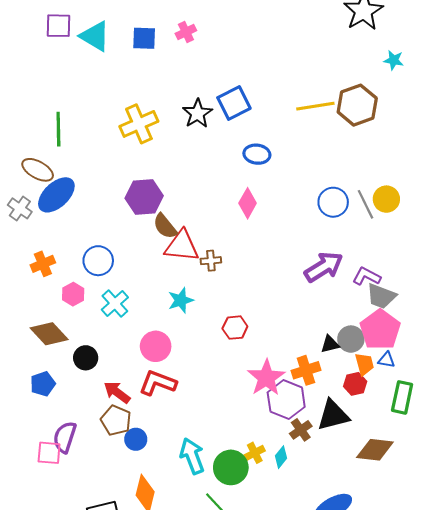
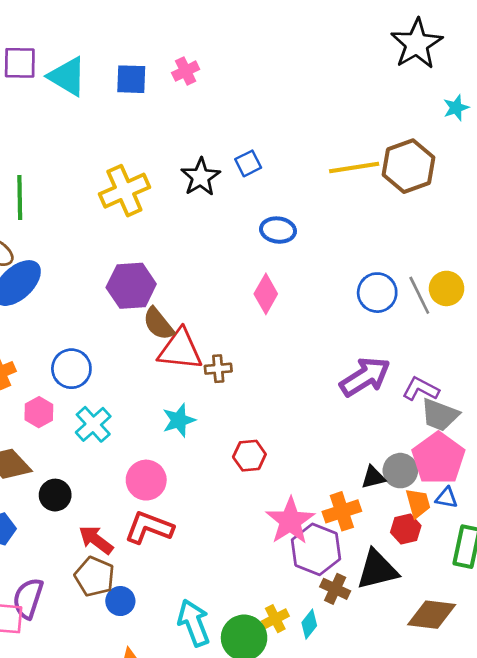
cyan star: (394, 60) -> (456, 108), turned -30
blue square: (234, 103) -> (248, 163), size x0.6
brown cross: (301, 430) -> (335, 589), turned -30

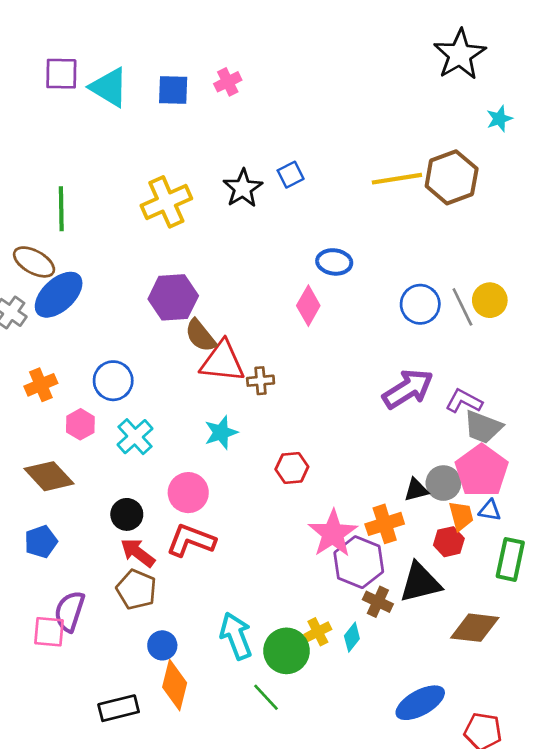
blue ellipse: (278, 230) -> (334, 262), moved
black circle: (55, 495) -> (127, 514), moved
blue circle: (120, 601) -> (162, 645), moved

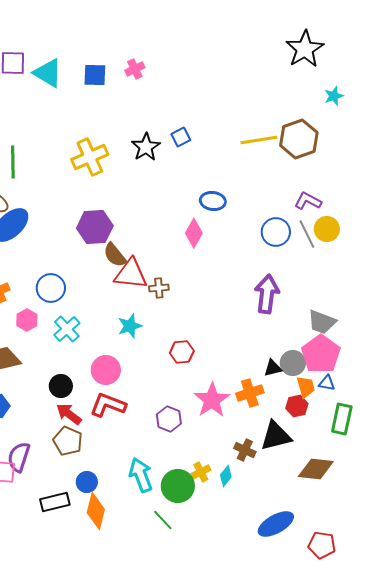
purple arrow: (408, 389) -> (267, 294), turned -51
purple L-shape: (464, 401) -> (308, 201), moved
purple hexagon: (359, 562) -> (169, 419), moved, size x0.7
black rectangle: (119, 708) -> (55, 502), moved

